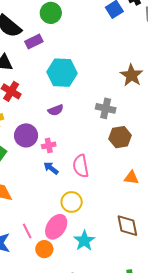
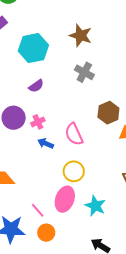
brown star: (132, 75) -> (81, 35), moved
gray cross: (106, 108) -> (84, 72), turned 30
brown hexagon: (120, 137) -> (108, 113), moved
orange circle: (44, 249) -> (46, 233), moved

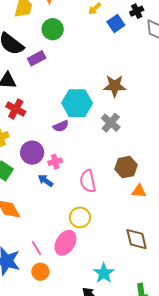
brown star: (81, 35) -> (115, 86), turned -30
cyan hexagon: (33, 48) -> (77, 103), moved
blue arrow: (46, 143) -> (46, 181), moved
cyan star: (95, 206) -> (104, 273), moved

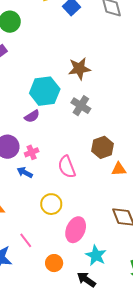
yellow circle: (80, 217) -> (51, 204), moved
pink ellipse: (65, 243) -> (76, 230), moved
orange circle: (40, 272) -> (54, 263), moved

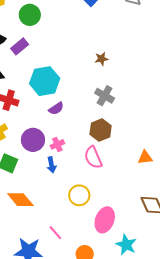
brown star: (79, 69) -> (101, 59), size x0.6
cyan hexagon: (45, 91) -> (45, 81), moved
brown hexagon: (102, 147) -> (101, 130), moved
blue arrow: (25, 172) -> (51, 165), turned -126

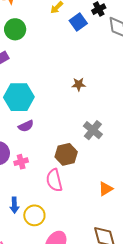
gray cross: (105, 96) -> (93, 130), moved
orange triangle: (145, 157) -> (106, 189), turned -35
blue arrow: (51, 165) -> (14, 205), moved

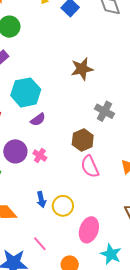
brown star: (79, 84) -> (82, 69), size x1.6
pink cross: (21, 162) -> (40, 156), turned -32
pink semicircle: (54, 180) -> (90, 167), moved

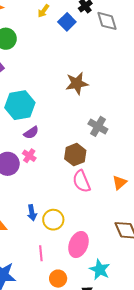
pink cross: (40, 156) -> (29, 156), moved
pink line: (40, 244) -> (41, 253), moved, turned 35

